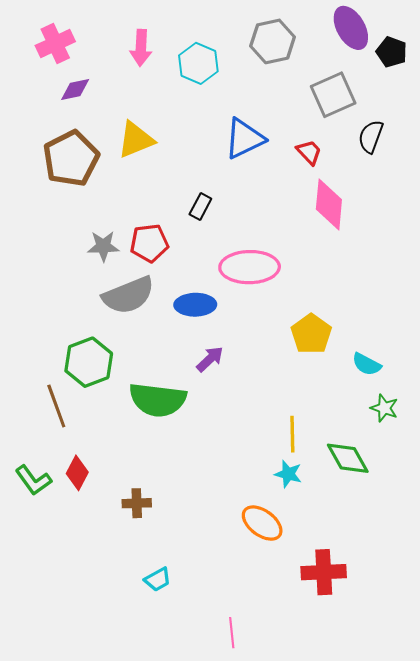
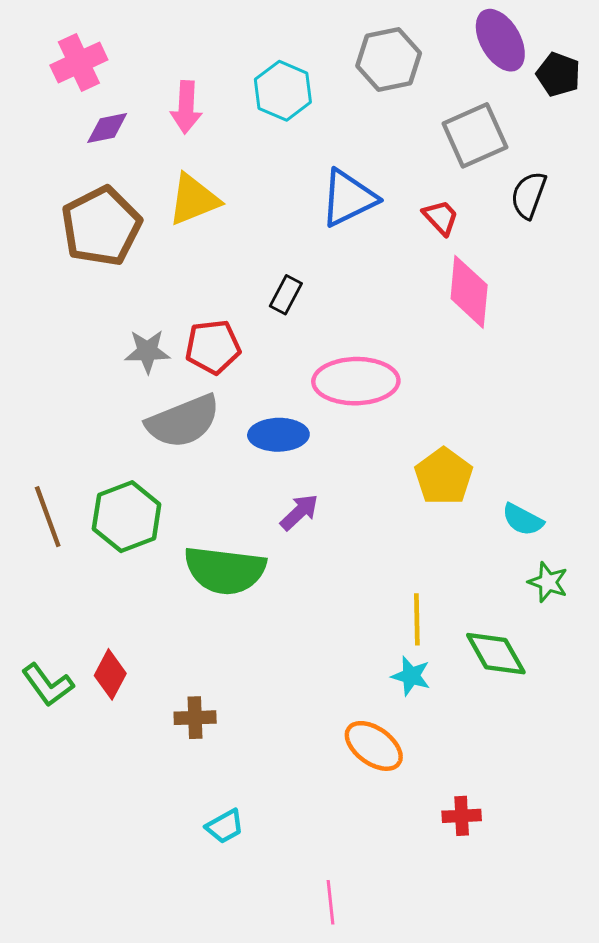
pink arrow: (141, 48) -> (186, 107), moved
brown line: (56, 406) -> (48, 517), moved
red cross: (324, 572) -> (462, 816), size x0.6

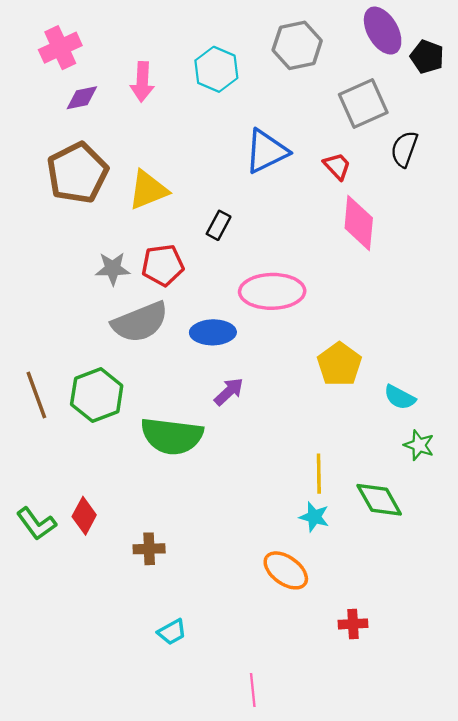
yellow triangle: (194, 199) -> (148, 190), moved

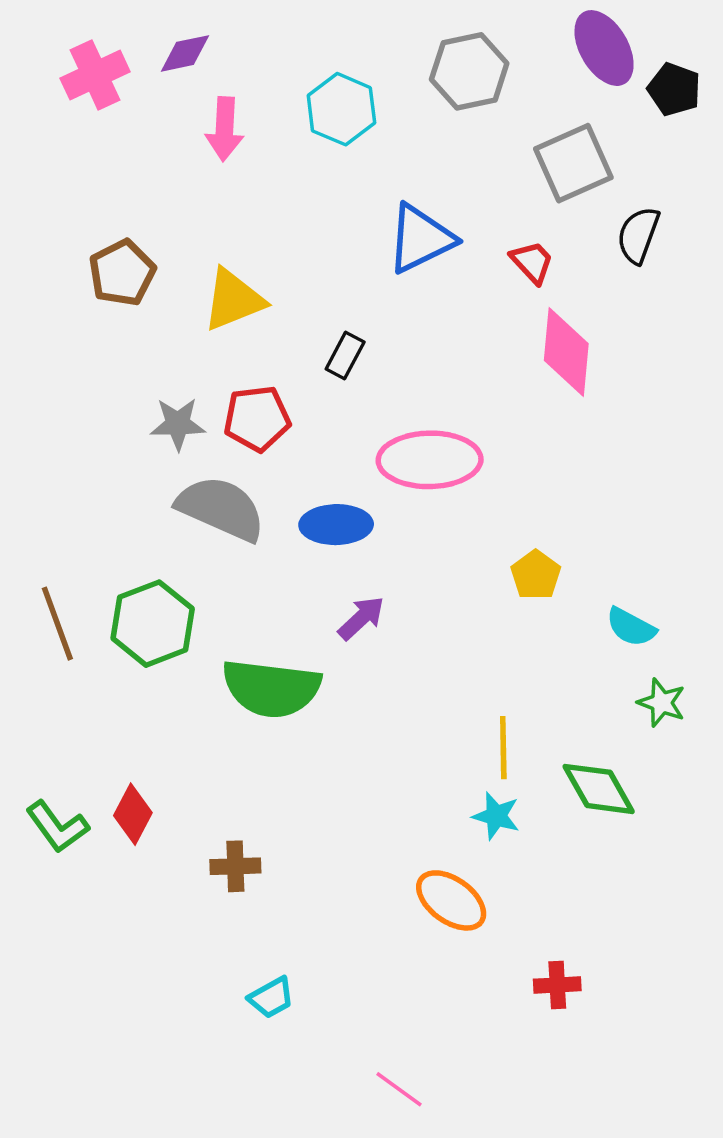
purple diamond: (82, 98) -> (185, 53), moved
brown pentagon: (77, 173) -> (122, 273), size x0.7
gray semicircle: (140, 322) -> (221, 508), turned -134
yellow pentagon: (339, 364) -> (536, 575), size x0.7
pink line: (253, 690) -> (399, 1089), turned -48

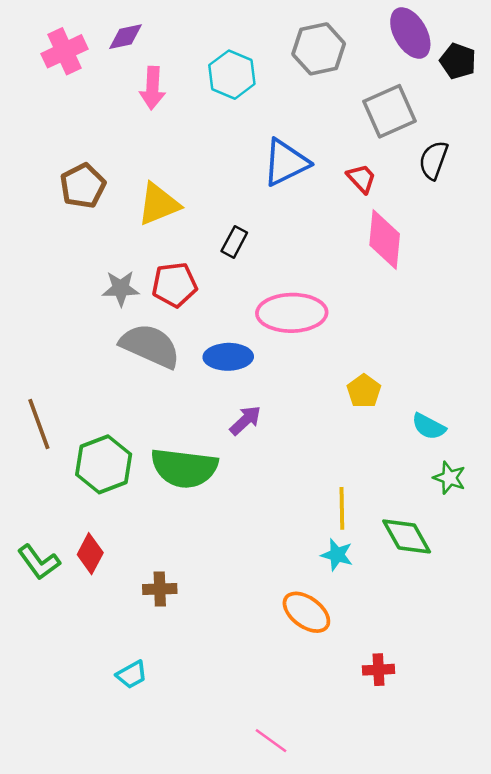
green hexagon: (153, 624) -> (104, 464), moved
cyan trapezoid: (271, 998) -> (132, 675), moved

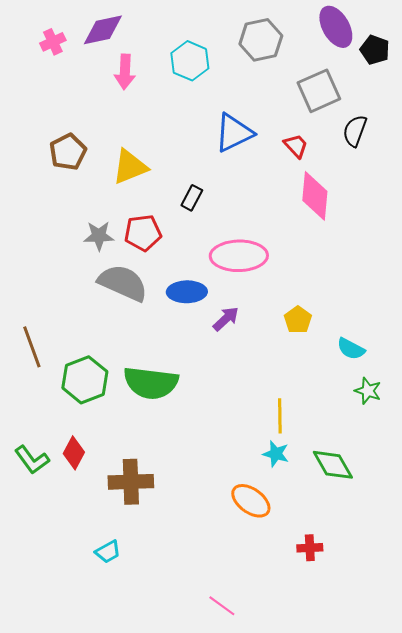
purple diamond: (126, 37) -> (103, 30), size x1.4
pink cross: (64, 51) -> (53, 42), size x0.7
purple arrow: (245, 420) -> (226, 319), moved
green diamond: (407, 536) -> (333, 465), moved
brown cross: (160, 589) -> (131, 482), size x1.6

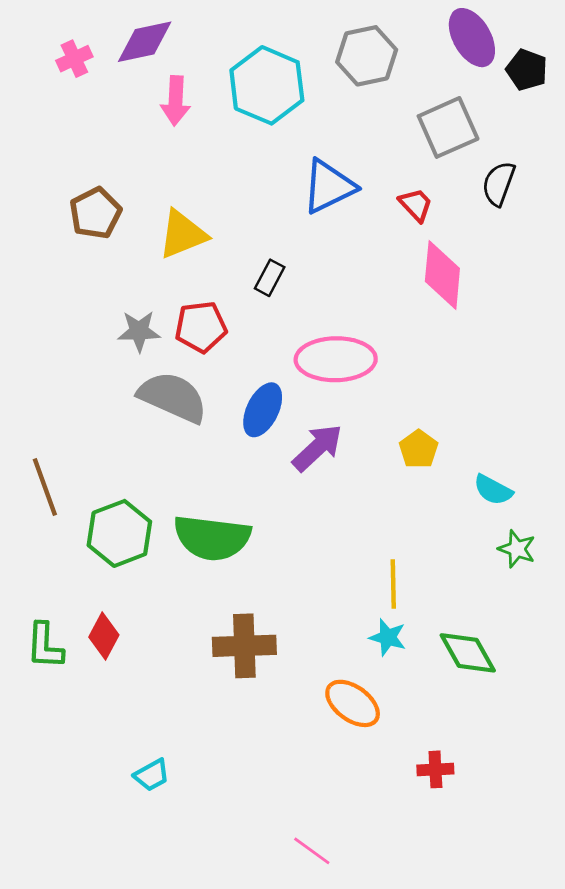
cyan hexagon: (190, 61) -> (267, 85), size x1.4
blue ellipse: (187, 292) -> (263, 410), turned -63
purple arrow: (226, 319) -> (317, 448), size x1.4
green L-shape: (32, 460) -> (45, 646), turned 39
brown cross: (131, 482) -> (244, 646), moved

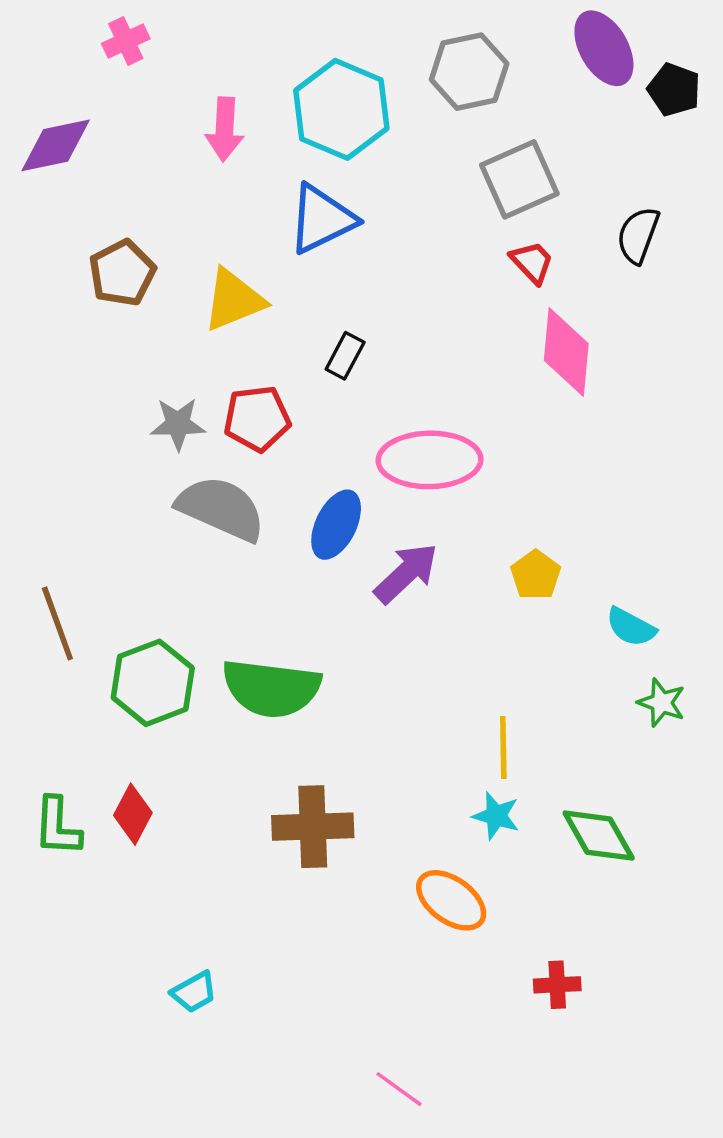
purple diamond: (145, 42) -> (56, 145), moved
pink cross: (74, 59) -> (126, 41), moved
gray square: (448, 127) -> (519, 179), moved
blue triangle: (329, 186) -> (322, 219), moved

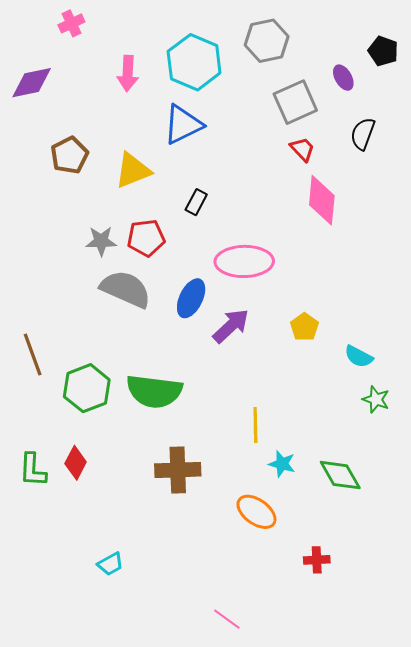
purple ellipse: (604, 48) -> (343, 78), moved, size x0.6
yellow line: (503, 748) -> (255, 425), moved

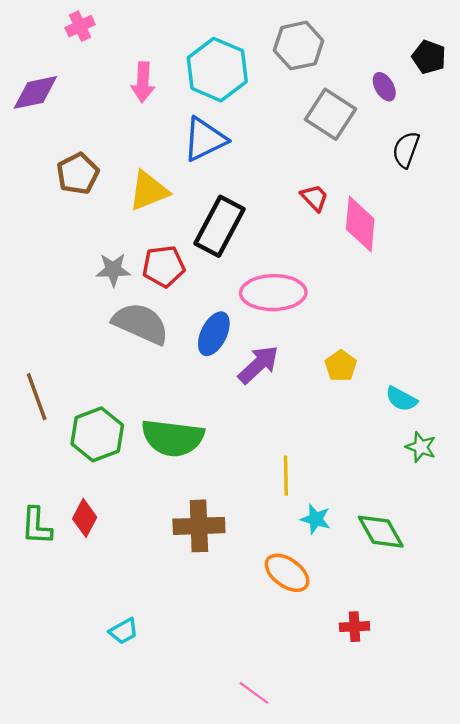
gray square: (295, 102) -> (330, 114), turned -33
red trapezoid: (302, 149) -> (314, 198), moved
black rectangle: (196, 202) -> (220, 226), size x2.0

